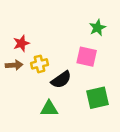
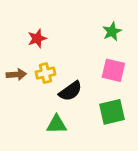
red star: (21, 43) -> (37, 38), moved
pink square: (87, 57) -> (113, 70), moved

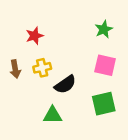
brown arrow: (16, 74) -> (15, 69), turned 84

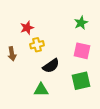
yellow cross: (42, 68) -> (37, 45), moved

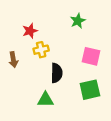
green star: (81, 23) -> (78, 21), moved
black semicircle: (51, 66) -> (57, 73), turned -54

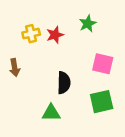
red star: (30, 31) -> (55, 35), moved
yellow cross: (41, 50) -> (31, 34), moved

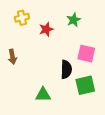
yellow cross: (31, 34) -> (22, 18), moved
black semicircle: (64, 83) -> (66, 69), moved

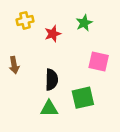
black semicircle: (66, 69) -> (52, 80), moved
green square: (85, 85) -> (83, 98), moved

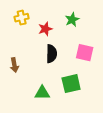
brown arrow: (14, 65) -> (14, 65), moved
black semicircle: (52, 80) -> (52, 54), moved

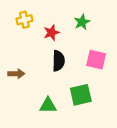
brown arrow: (14, 65) -> (16, 74), turned -80

